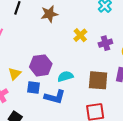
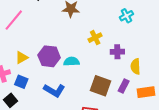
cyan semicircle: (65, 76) -> (72, 62), moved
blue square: (33, 87) -> (21, 82), moved

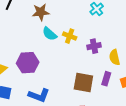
yellow cross: (95, 38) -> (70, 36), turned -32
cyan semicircle: (72, 62) -> (50, 34), moved, turned -126

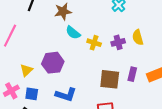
yellow cross: (70, 36) -> (94, 43), moved
yellow semicircle: (114, 57) -> (138, 37), moved

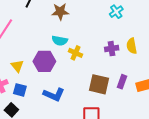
cyan semicircle: (73, 33) -> (60, 41), moved, turned -35
yellow cross: (94, 43) -> (75, 53), moved
yellow triangle: (26, 70) -> (17, 66), turned -32

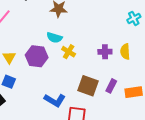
cyan cross: (116, 12) -> (134, 18), moved
blue L-shape: (54, 95) -> (55, 100), moved

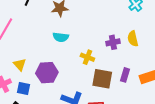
yellow cross: (69, 52) -> (87, 57), moved
purple hexagon: (37, 56) -> (47, 73), moved

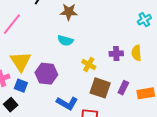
yellow triangle: (20, 65) -> (21, 62), size x1.6

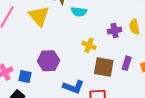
cyan semicircle: (65, 41) -> (79, 12), moved
yellow triangle: (21, 62) -> (39, 16), moved

